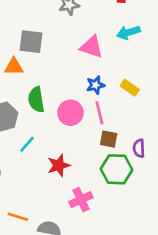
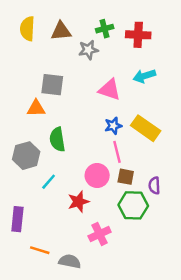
yellow rectangle: (130, 88) -> (146, 128), size x1.6
pink circle: (70, 113) -> (97, 175), moved

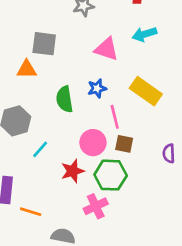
blue star: (113, 126) -> (97, 88), moved
green semicircle: (57, 139) -> (65, 99), moved
purple semicircle: (154, 185) -> (169, 153), moved
green hexagon: (133, 205) -> (111, 175), moved
orange line: (40, 250) -> (31, 212), moved

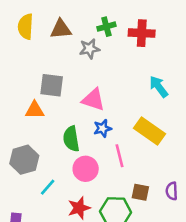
cyan arrow: (144, 34) -> (159, 87), moved, turned 70
pink triangle: (107, 49) -> (93, 100), moved
pink circle: (93, 143) -> (86, 169), moved
brown square: (124, 144) -> (140, 192), moved

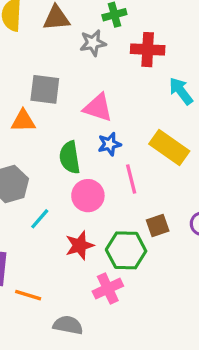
red cross: (142, 33) -> (148, 50), moved
brown square: (140, 192) -> (158, 225), turned -30

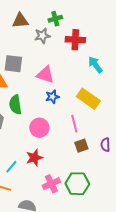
green semicircle: (70, 157) -> (15, 105), moved
pink line: (131, 179) -> (74, 124), moved
cyan line: (40, 219) -> (11, 167), moved
green hexagon: (126, 250) -> (77, 184), moved

